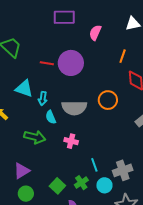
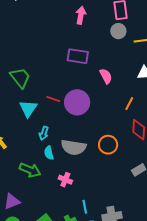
pink semicircle: (95, 33) -> (106, 76), turned 119
cyan triangle: (24, 89) -> (28, 109), moved, turned 36

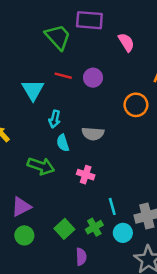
green trapezoid: (20, 78) -> (58, 37), moved
purple circle: (77, 102) -> (93, 78), size x0.6
orange circle: (108, 145) -> (136, 105), moved
gray semicircle: (74, 147) -> (93, 134), size x0.7

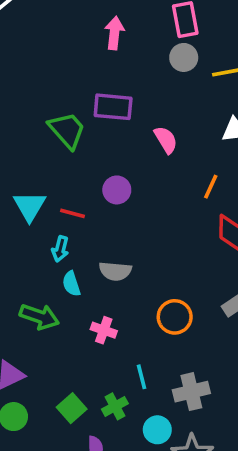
red line: (63, 76) -> (73, 213), moved
orange circle: (136, 105) -> (175, 317), moved
cyan circle: (123, 233) -> (157, 430), moved

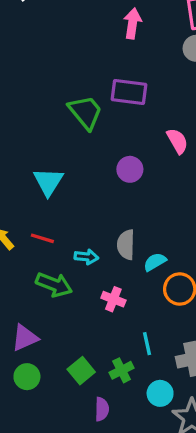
pink semicircle: (166, 140) -> (177, 141), moved
red line: (73, 213) -> (42, 238), moved
cyan arrow: (60, 249) -> (86, 257), moved, turned -100
gray semicircle: (115, 271) -> (126, 245), turned 84
cyan semicircle: (71, 284) -> (155, 262), moved, turned 75

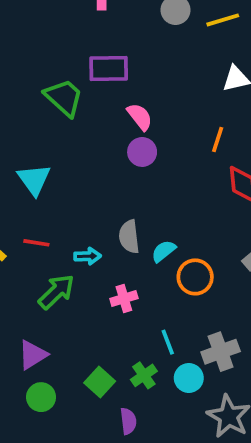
pink semicircle: (177, 141) -> (140, 117), moved
purple circle: (130, 169) -> (142, 152), moved
green arrow: (54, 285) -> (56, 292), turned -57
pink cross: (113, 299) -> (124, 298), turned -30
cyan circle: (160, 393) -> (189, 378), moved

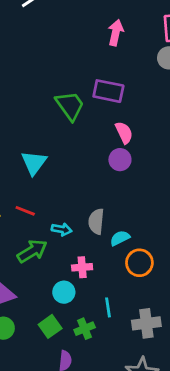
cyan circle: (189, 378) -> (64, 292), moved

